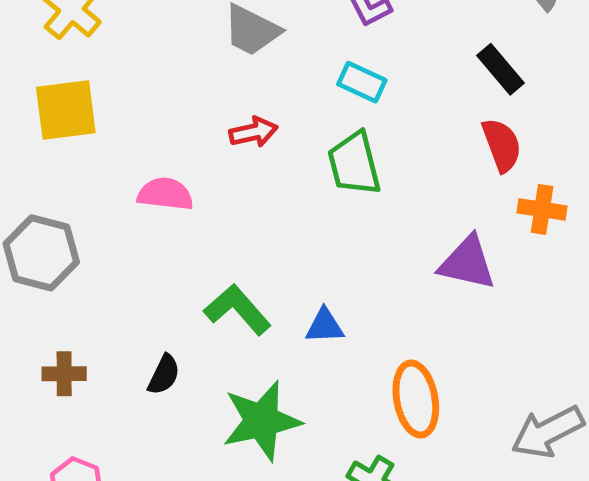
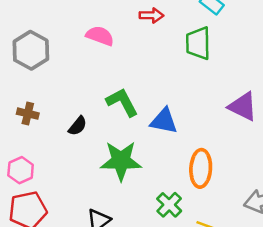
blue triangle: (325, 326) -> (164, 121), size x1.4

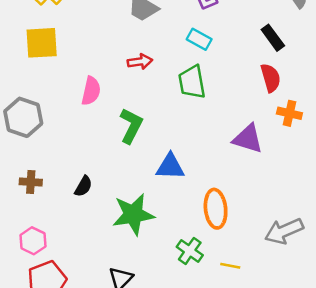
pink semicircle: (100, 36) -> (91, 91), turned 92
green L-shape: (122, 102) -> (131, 126), moved, turned 64

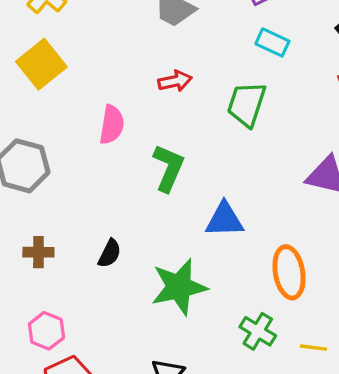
cyan rectangle: (199, 39) -> (272, 42), moved
yellow square: (42, 43) -> (41, 64), turned -32
green trapezoid: (192, 82) -> (247, 104), turned 32

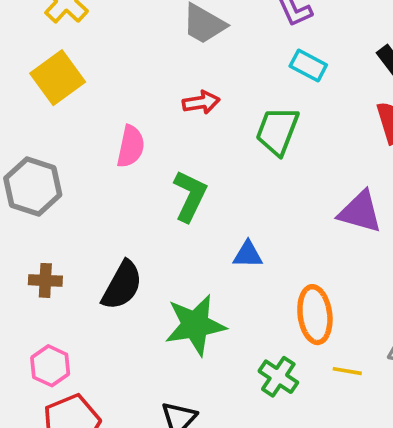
blue triangle: (224, 220) -> (248, 255), size x0.7
black semicircle: (110, 253) -> (122, 285), size x1.6
yellow line: (314, 348) -> (347, 371), moved

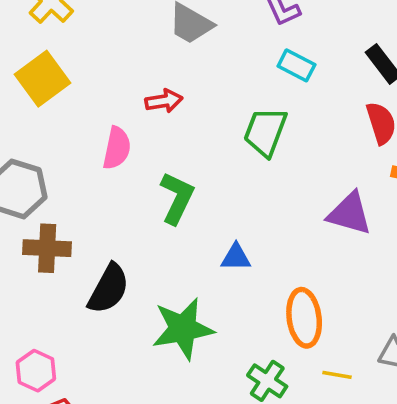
red arrow: (201, 102) -> (164, 101), moved
brown cross: (45, 280) -> (47, 248), moved, size x1.4

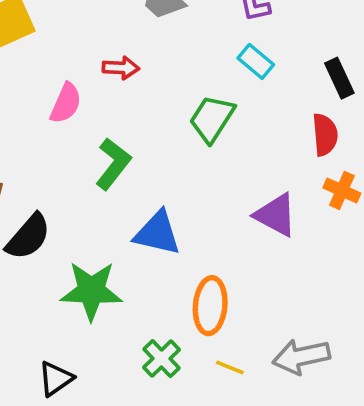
blue triangle: (236, 257) -> (157, 233), size x1.6

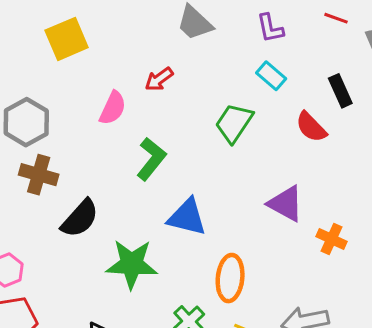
red arrow: (121, 68) -> (159, 79), turned 140
red semicircle: (325, 135) -> (311, 127), moved, turned 140
orange cross: (342, 190) -> (332, 239), moved

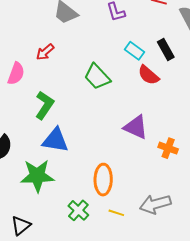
cyan rectangle: (271, 76) -> (135, 51), moved
green trapezoid: (234, 123) -> (97, 77), turned -72
blue triangle: (187, 217) -> (55, 140), moved

